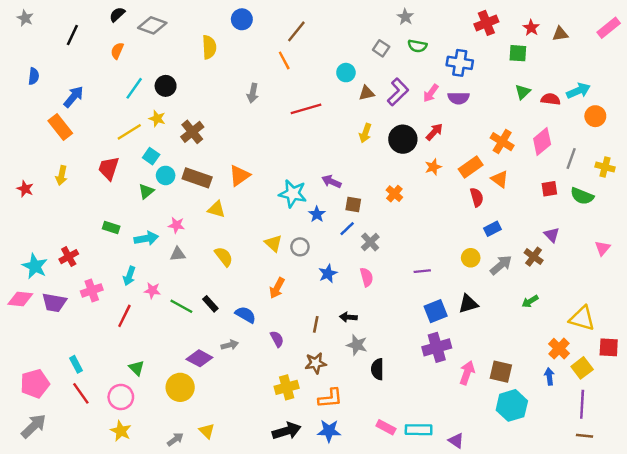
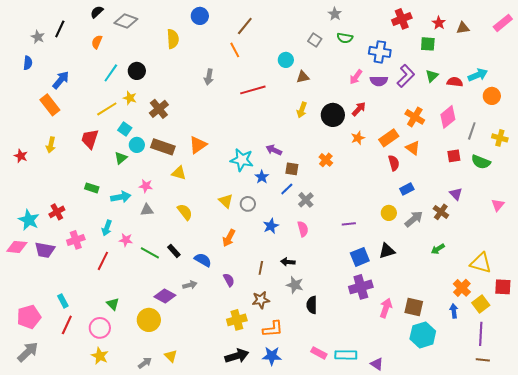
gray star: (25, 18) -> (38, 37), moved
purple L-shape: (398, 92) -> (406, 76), moved
red line: (81, 393) -> (67, 325), turned 60

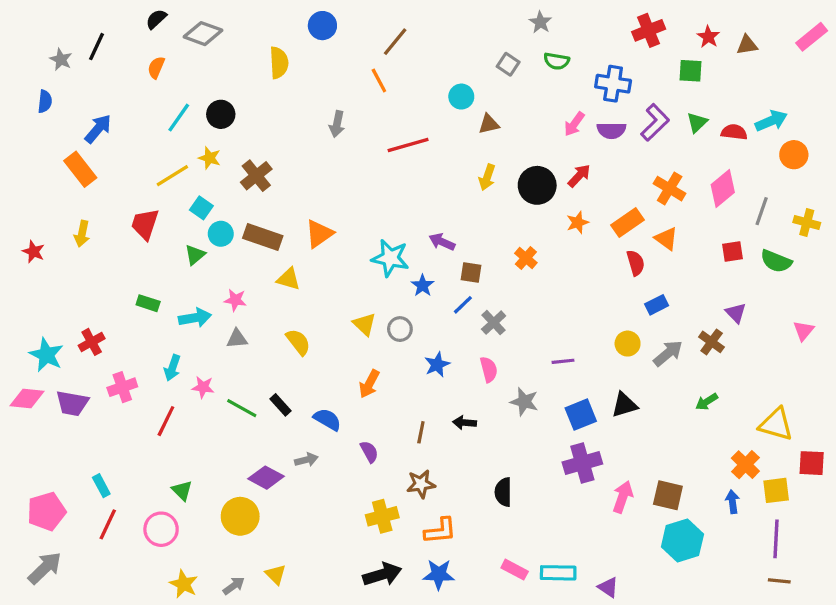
gray star: (295, 285) -> (524, 402), moved
yellow square: (481, 304) -> (776, 490), turned 30
yellow star: (100, 356) -> (184, 584), moved

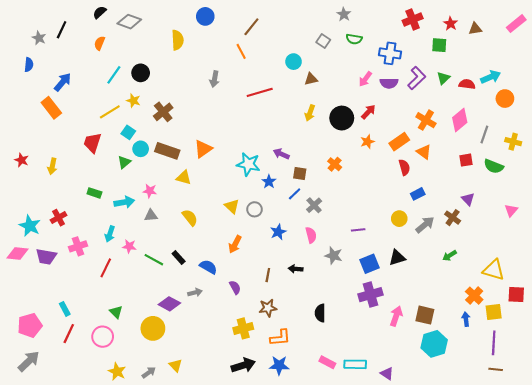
yellow arrow: (82, 234) -> (52, 166), moved

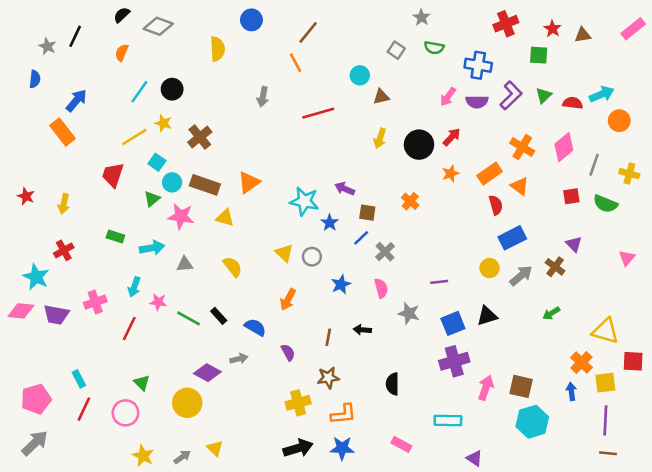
pink star: (150, 191) -> (181, 216), moved, size x1.5
blue rectangle: (418, 194) -> (512, 238), size x1.5
red cross: (59, 218) -> (64, 250), moved
cyan rectangle: (355, 364) -> (448, 420), moved

